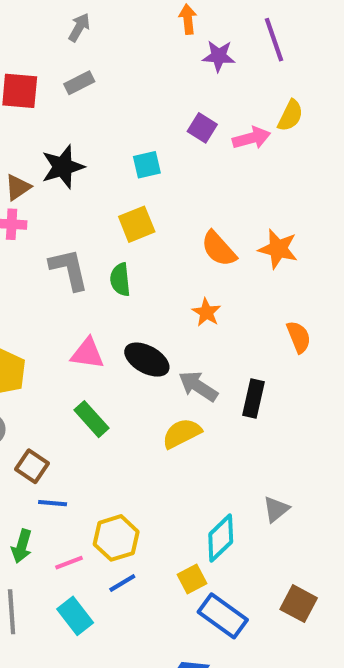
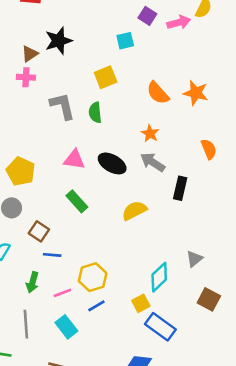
cyan square: (147, 165) -> (125, 41), moved
gray arrow: (198, 386) -> (153, 162), moved
brown square: (299, 604) -> (209, 299), moved

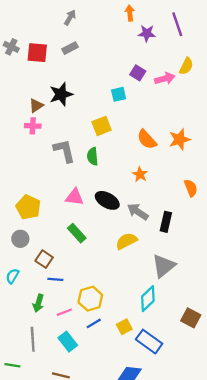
orange star: (196, 93) -> (179, 139), turned -30
gray arrow: (153, 162) -> (138, 212), moved
gray triangle: (194, 259) -> (164, 266), moved, size x1.6
yellow square: (141, 303) -> (124, 327), moved

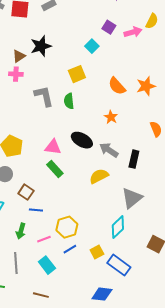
cyan square: (119, 94) -> (92, 46), turned -32
pink triangle: (75, 197) -> (53, 147), moved

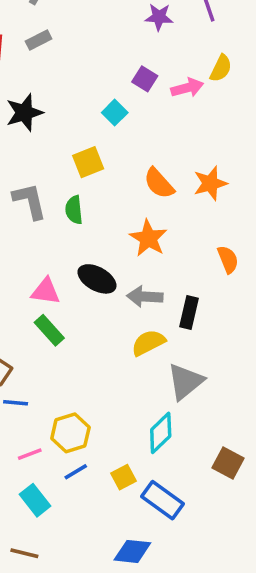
orange star: (111, 117) -> (148, 238), size x1.5
gray arrow: (109, 150) -> (145, 297), turned -30
yellow semicircle: (99, 176) -> (148, 343), moved

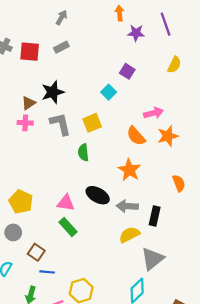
pink arrow: (187, 88) -> (154, 113), moved
gray L-shape: (30, 201) -> (60, 124), moved

